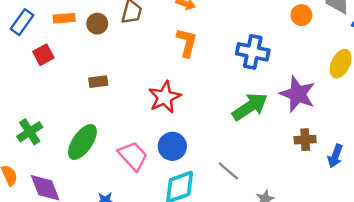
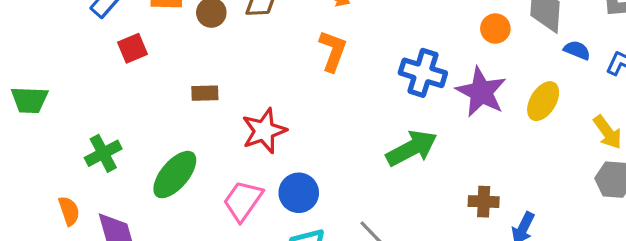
purple star: (298, 94) -> (481, 92), moved
red star: (165, 97) -> (264, 131), moved
pink trapezoid: (133, 156) -> (243, 201), turned -108

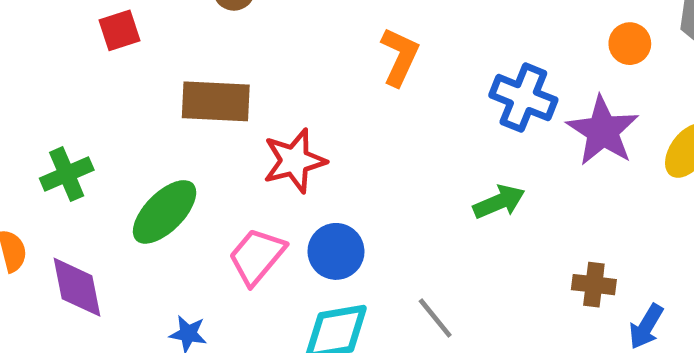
brown rectangle: (205, 93) -> (216, 101), size x1.8
green arrow: (412, 148) -> (499, 202), size x0.7

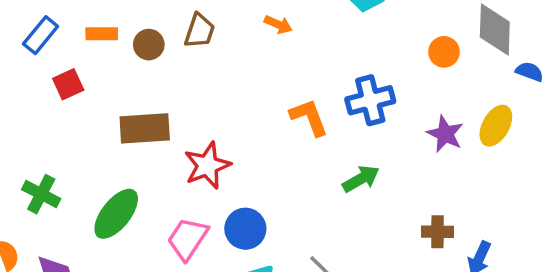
orange L-shape: (400, 57) -> (309, 117), moved, turned -39
blue cross: (523, 98) -> (370, 100), turned -30
purple star: (603, 131) -> (445, 134), moved, size x0.7
green cross: (67, 174) -> (41, 194), turned -33

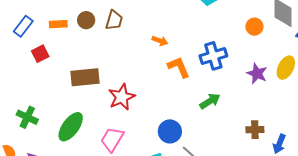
orange arrow: (278, 25) -> (160, 41), moved
brown circle: (149, 45) -> (86, 20), moved
blue circle: (245, 229) -> (170, 131), moved

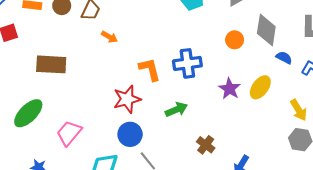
orange arrow: (160, 41) -> (109, 37), moved
red star: (122, 97) -> (127, 99), moved
brown cross: (255, 130) -> (206, 145), moved, turned 30

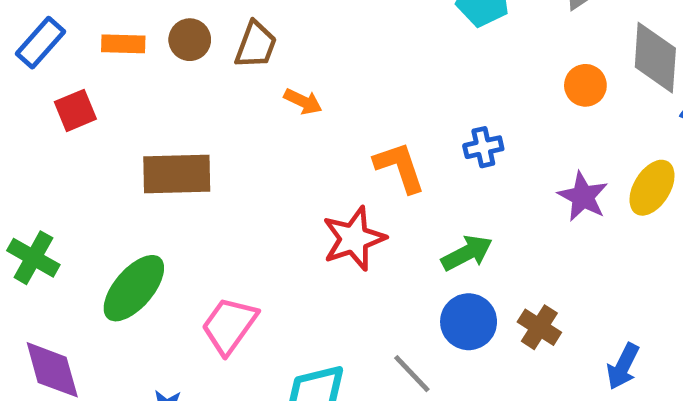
blue cross: (187, 63) -> (483, 147), size x0.6
blue circle: (130, 134) -> (469, 322), moved

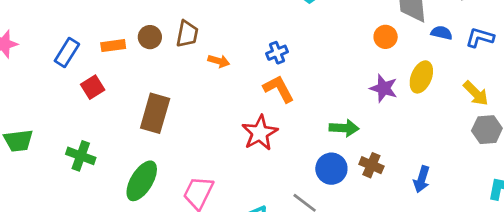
orange circle: (585, 85) -> (386, 37), moved
blue cross: (483, 147) -> (277, 53), moved
brown rectangle: (177, 174) -> (155, 113), turned -63
green arrow: (467, 253) -> (344, 128), moved, turned 40
green cross: (33, 258) -> (81, 156), moved

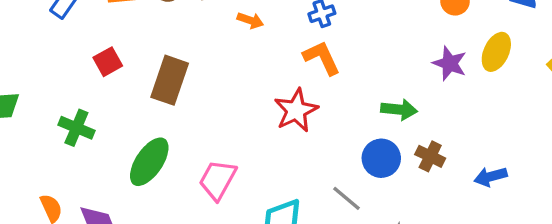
red square: (93, 87) -> (108, 62), moved
blue arrow: (422, 179) -> (491, 177), turned 55

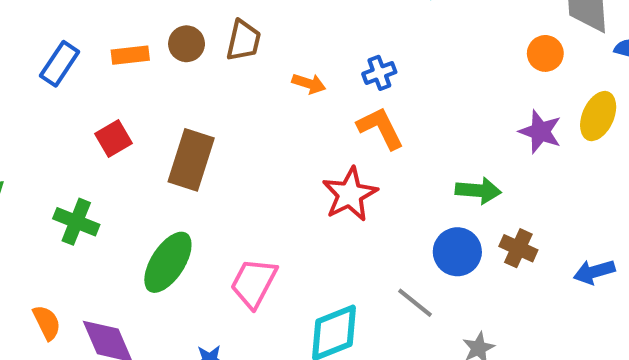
orange arrow: (250, 20) -> (309, 84), moved

